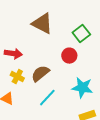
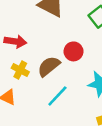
red circle: (69, 56) -> (73, 51), moved

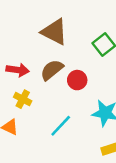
brown semicircle: (49, 66) -> (52, 70), moved

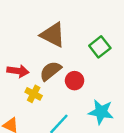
yellow cross: (23, 99) -> (34, 94), moved

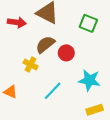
green square: (100, 47) -> (88, 23), turned -30
red arrow: (18, 71) -> (17, 22), moved

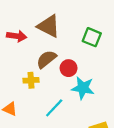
yellow cross: (31, 64) -> (31, 80), turned -32
cyan star: (89, 80) -> (83, 88), moved

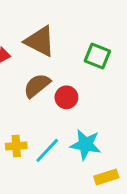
yellow cross: (31, 80) -> (16, 146), moved
cyan star: (83, 88) -> (86, 145), moved

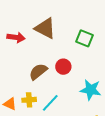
brown semicircle: (37, 86) -> (38, 72), moved
cyan star: (86, 145) -> (91, 90), moved

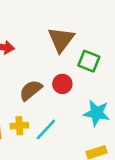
brown triangle: (45, 28) -> (61, 40), moved, turned 40
green square: (85, 38) -> (89, 61), moved

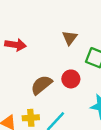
brown triangle: (61, 40) -> (70, 38), size x0.6

